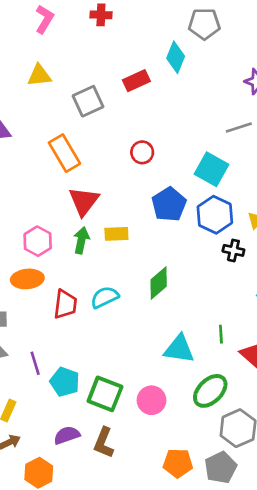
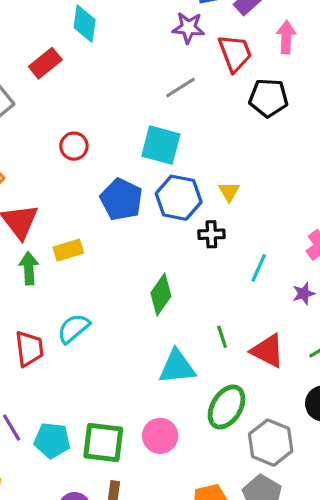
green diamond: (159, 283) -> (161, 295), moved

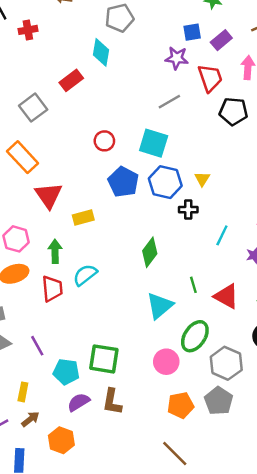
red circle: (74, 146) -> (104, 141), moved
green arrow: (29, 268) -> (55, 251), moved
cyan triangle: (177, 367) -> (160, 306), turned -36
pink circle: (160, 436) -> (166, 362), moved
cyan pentagon: (52, 440) -> (66, 372), moved

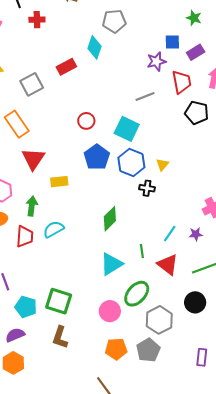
purple star: (177, 58) -> (156, 61), turned -30
cyan line: (222, 235) -> (170, 234), moved
purple semicircle: (79, 402) -> (15, 335), moved

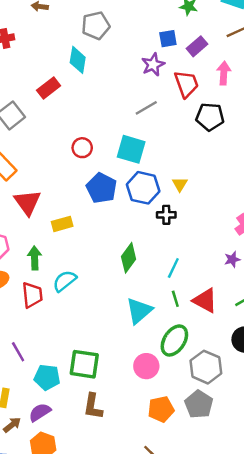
cyan line: (170, 234) -> (173, 268), moved
green line: (142, 251) -> (175, 299), moved

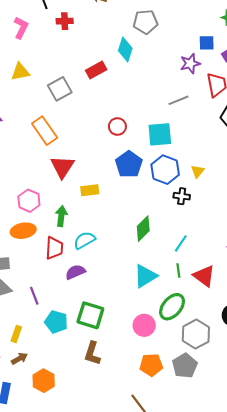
cyan square: (131, 149) -> (160, 134), turned -30
purple semicircle: (40, 412) -> (75, 272), moved

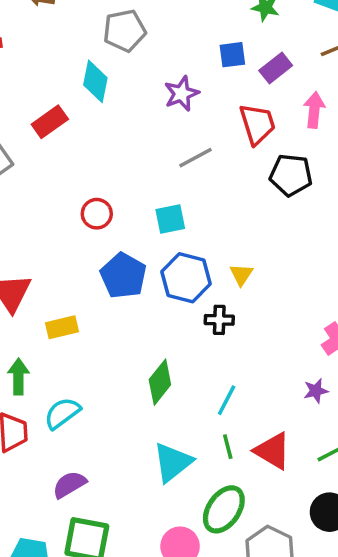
purple star: (190, 64) -> (181, 94), moved
cyan square: (160, 134) -> (170, 219), size x0.7
purple semicircle: (75, 272) -> (69, 485), moved

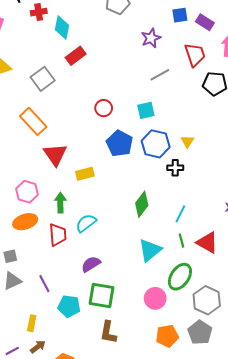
purple rectangle: (276, 68) -> (205, 22), turned 72
cyan diamond: (95, 81) -> (62, 28), moved

